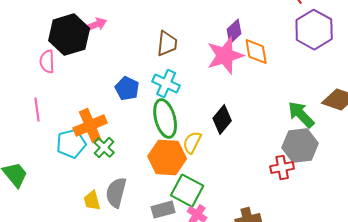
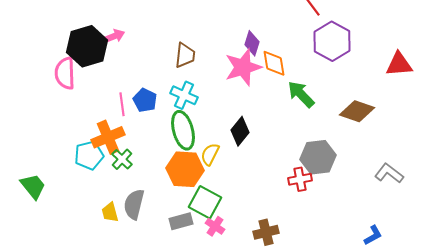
purple diamond: (234, 32) -> (252, 43), turned -30
pink semicircle: (47, 62) -> (65, 73), size x1.4
pink line: (37, 110) -> (122, 104), moved
green arrow: (301, 115) -> (301, 94), moved

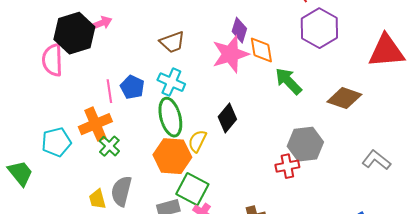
brown trapezoid: (185, 55) -> (172, 42), turned 64
red triangle: (399, 64) -> (386, 51), size x1.4
cyan pentagon: (89, 155) -> (56, 142), moved

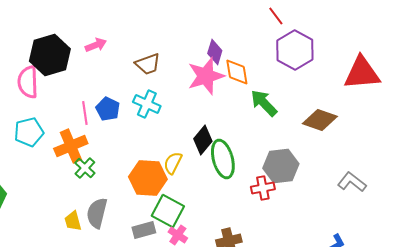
pink arrow: (101, 23) -> (96, 45), moved
green ellipse: (170, 117) -> (223, 159), moved
cyan pentagon: (56, 142) -> (29, 132), moved

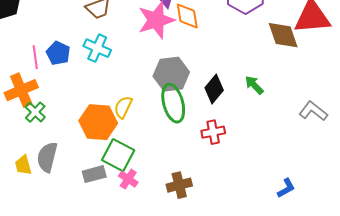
green arrow: (264, 103) -> (254, 85), moved, size x0.7
brown diamond: (320, 120) -> (283, 35), moved, turned 52
black diamond: (203, 140) -> (214, 89), moved
gray hexagon: (281, 166) -> (171, 74), moved
gray L-shape: (352, 182) -> (313, 111), moved

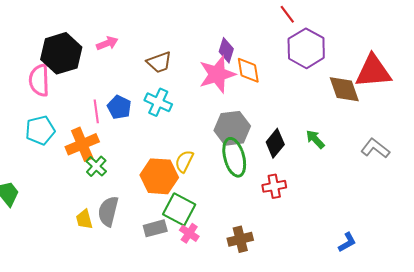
gray L-shape: (313, 111) -> (375, 148), moved

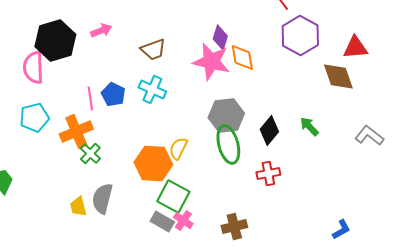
red triangle: (373, 71) -> (355, 48), moved, size x0.7
pink star: (217, 74) -> (211, 62), turned 30
gray rectangle: (155, 228) -> (162, 222), moved, turned 45

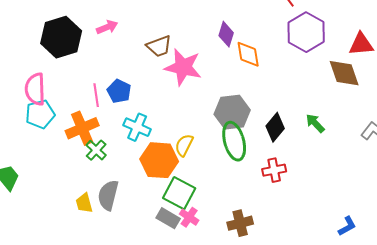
pink star: (211, 62) -> (183, 67), moved
pink semicircle: (33, 68) -> (35, 89), moved
cyan cross: (152, 90) -> (137, 127), moved

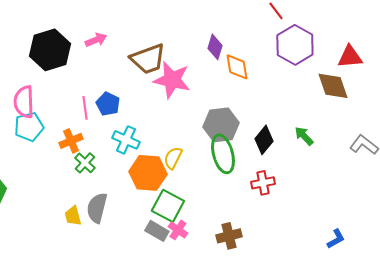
brown trapezoid: (159, 46) -> (148, 59), size x1.4
orange cross: (82, 128) -> (71, 141), size x0.7

